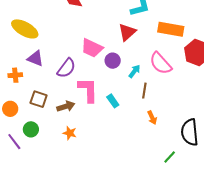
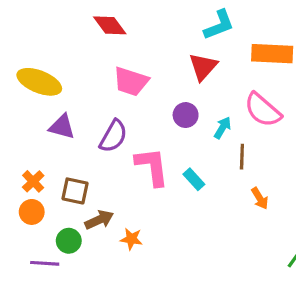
pink trapezoid: (92, 48) -> (131, 81), moved
orange cross: (15, 75) -> (33, 181), moved, turned -32
brown arrow: (66, 106) -> (99, 220), moved
purple line: (14, 142) -> (45, 263), turned -42

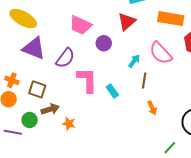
purple circle: (186, 115) -> (104, 43), moved
purple triangle: (62, 127) -> (34, 48), size x1.4
orange cross: (33, 181) -> (12, 80), turned -32

